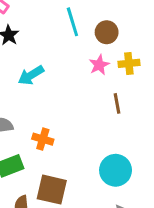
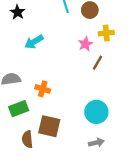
pink star: (99, 65) -> (85, 44), moved
brown line: (117, 103) -> (97, 63), turned 40

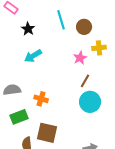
black star: (18, 12) -> (28, 29), moved
brown line: (97, 63) -> (85, 81), moved
cyan circle: (96, 112) -> (90, 102), moved

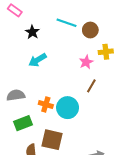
cyan line: (61, 20) -> (66, 23), turned -54
cyan circle: (90, 102) -> (68, 108), moved

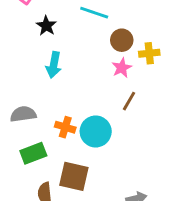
brown circle: (90, 30) -> (122, 40), moved
cyan arrow: (38, 60) -> (54, 65), turned -48

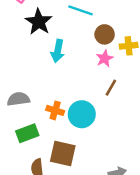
black star: (46, 26) -> (39, 22), size x1.5
cyan arrow: (54, 65) -> (58, 51), moved

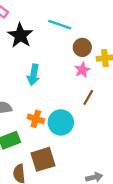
cyan arrow: (58, 51) -> (33, 75), moved
brown square: (63, 153) -> (43, 159), turned -30

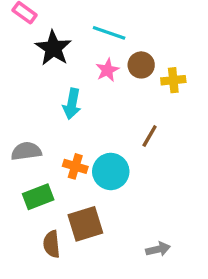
pink star: (82, 70) -> (107, 70), moved

